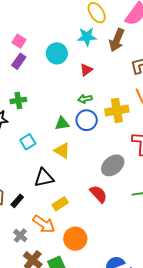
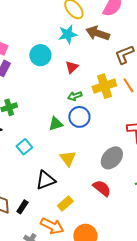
brown arrow: (117, 40) -> (98, 33), turned 95
yellow cross: (117, 110) -> (104, 86), moved
yellow triangle: (62, 151) -> (68, 158), moved, turned 30

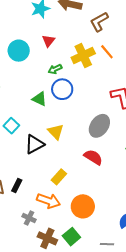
cyan circle: (40, 55) -> (19, 51), moved
green triangle: (56, 124) -> (39, 99), turned 49
black triangle: (46, 180) -> (34, 144), moved

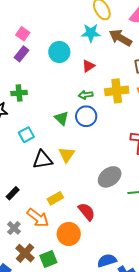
cyan circle: (19, 51) -> (59, 52), moved
gray ellipse: (99, 126) -> (110, 177), moved
red semicircle: (93, 157) -> (87, 212), moved

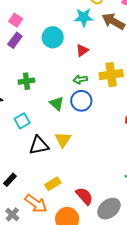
green cross: (19, 93) -> (26, 81), moved
gray ellipse: (110, 177) -> (109, 209), moved

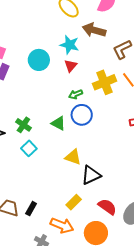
cyan star: (84, 17) -> (69, 45), moved, turned 30
green cross: (26, 81) -> (23, 125), moved, turned -35
yellow triangle: (63, 140) -> (73, 157), turned -30
black triangle: (39, 145) -> (91, 175), moved

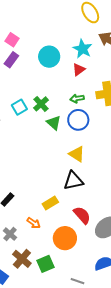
green cross: (23, 125) -> (41, 104), moved
cyan square: (29, 148) -> (19, 107), moved
yellow triangle: (73, 157) -> (77, 154), moved
orange arrow: (62, 225) -> (34, 223), size x0.6

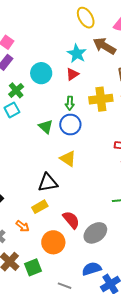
cyan circle: (49, 57) -> (41, 73), moved
green arrow: (77, 99) -> (70, 103), turned -80
green cross: (41, 104) -> (16, 90), moved
black triangle: (73, 181) -> (48, 183), moved

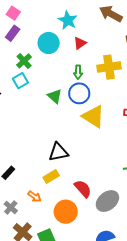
cyan star: (77, 54) -> (68, 20), moved
yellow triangle: (68, 159) -> (93, 116), moved, size x1.4

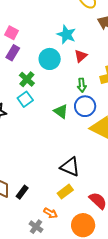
black triangle: (58, 152) -> (70, 167), turned 40
gray cross: (11, 207) -> (36, 227), moved

